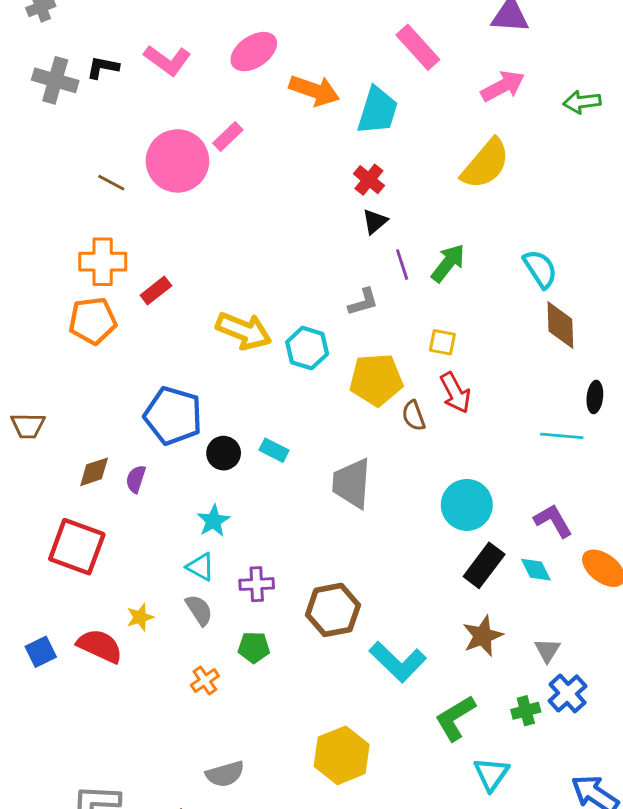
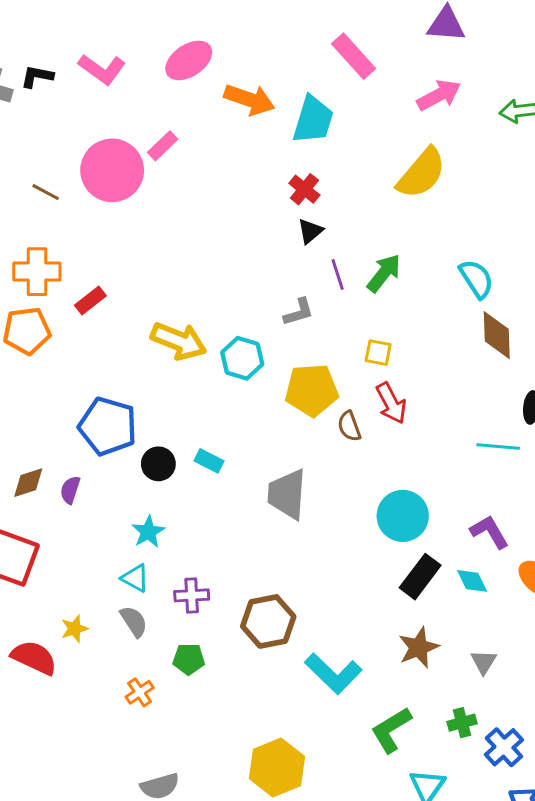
blue cross: (568, 693) -> (504, 747), moved

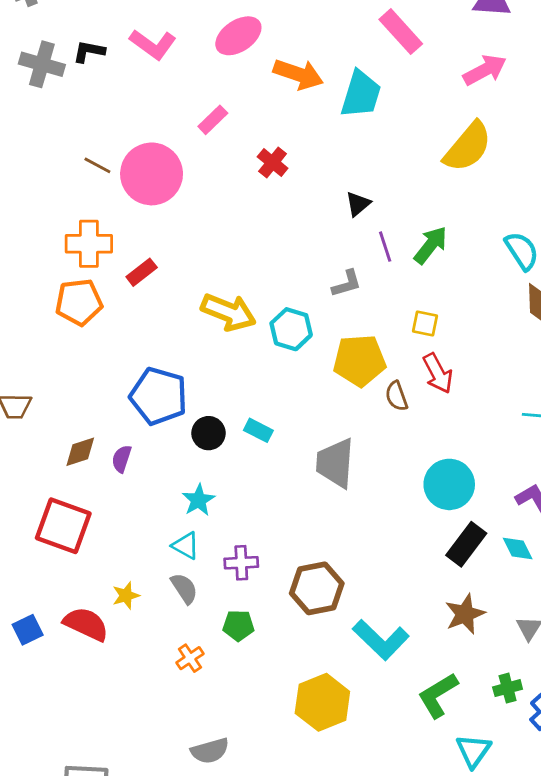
pink circle: (112, 170) -> (152, 174), moved
red cross: (304, 189) -> (273, 163), moved
yellow hexagon: (277, 767) -> (322, 702), moved

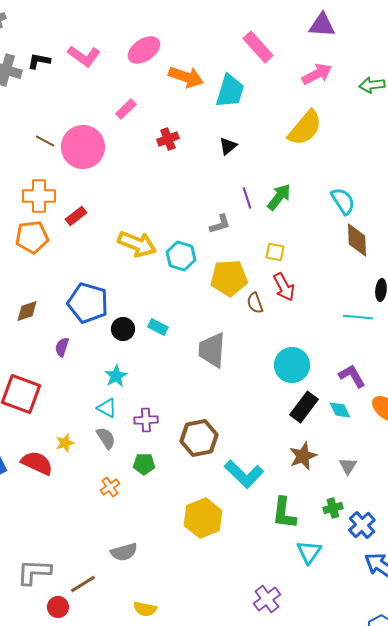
red cross: (273, 163) -> (168, 139), turned 30
black triangle: (358, 204) -> (228, 146), moved
brown diamond: (80, 452) -> (27, 311), moved
green L-shape: (438, 695) -> (284, 513), turned -52

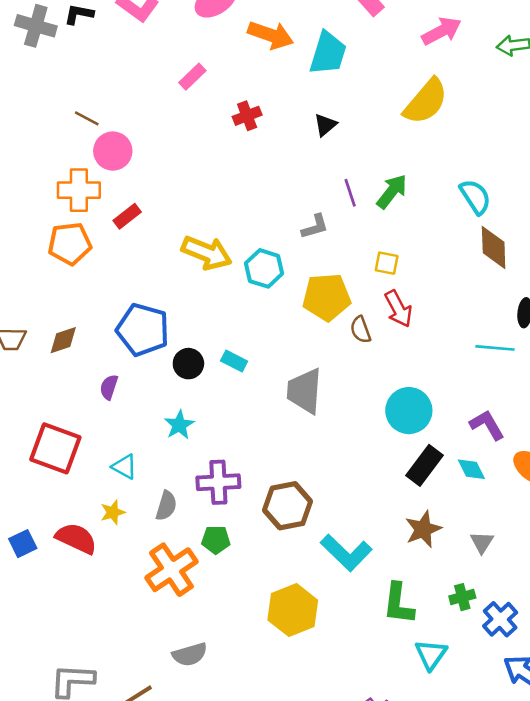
pink circle: (83, 147) -> (113, 151), moved, size x0.7
cyan triangle: (107, 408) -> (125, 467), moved
purple cross: (146, 420) -> (218, 482), size x1.4
gray semicircle: (106, 438) -> (166, 506), turned 50
orange cross: (110, 487) -> (171, 570), size x2.0

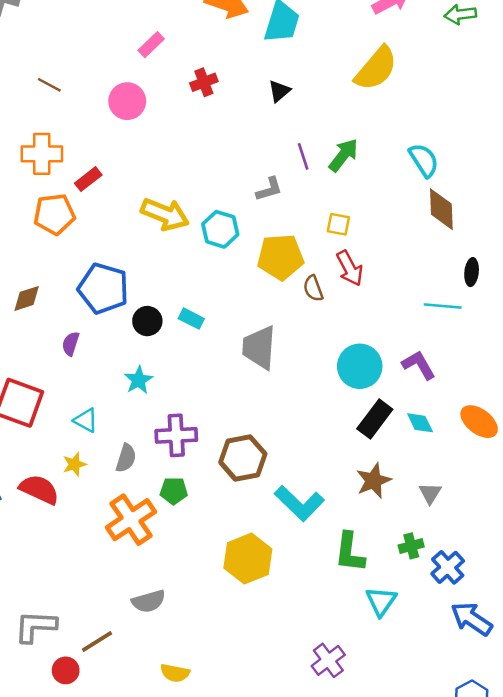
pink circle: (113, 151) -> (127, 101), moved
orange pentagon: (70, 244) -> (54, 214), moved
purple L-shape: (487, 425) -> (419, 365), moved

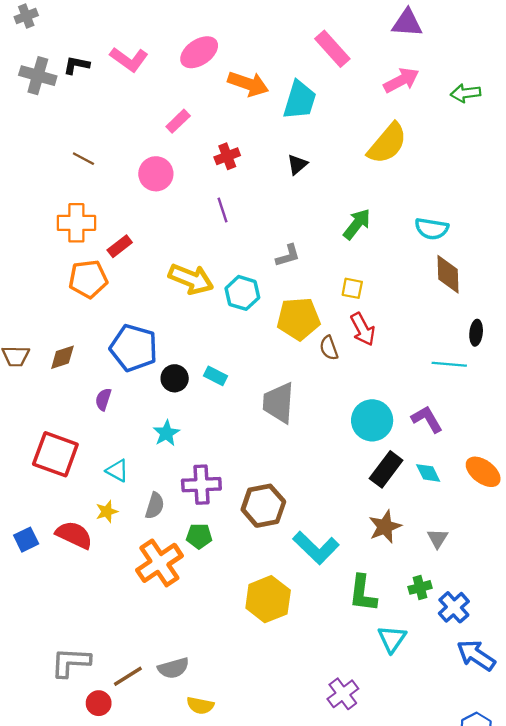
purple line: (303, 156) -> (222, 210), moved
cyan semicircle: (424, 160) -> (432, 229), turned 132
gray semicircle: (149, 601) -> (173, 668), moved

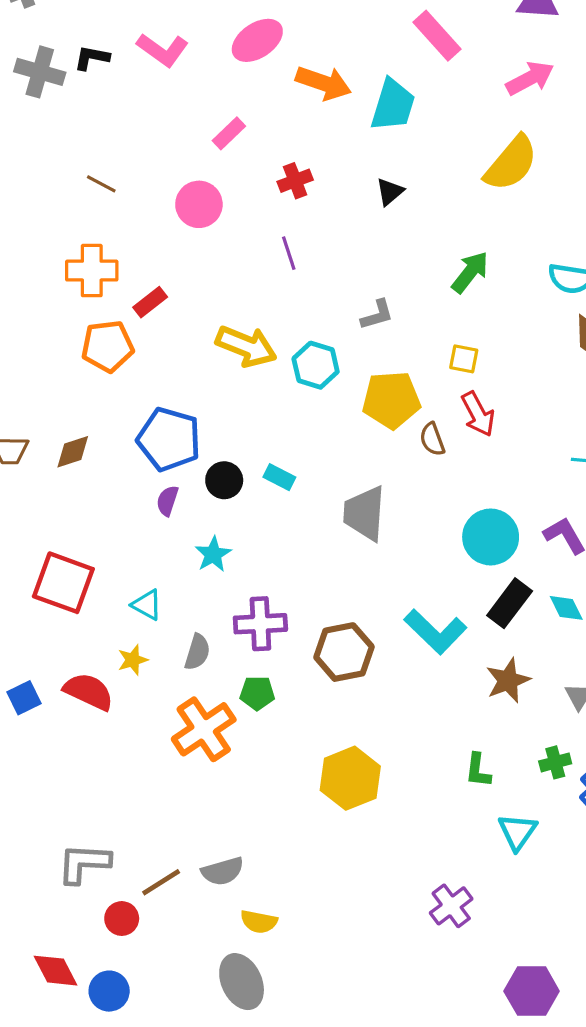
purple semicircle: (103, 399) -> (167, 501), moved
cyan L-shape: (316, 548) -> (435, 632), moved
green L-shape: (363, 593) -> (478, 770), size x0.7

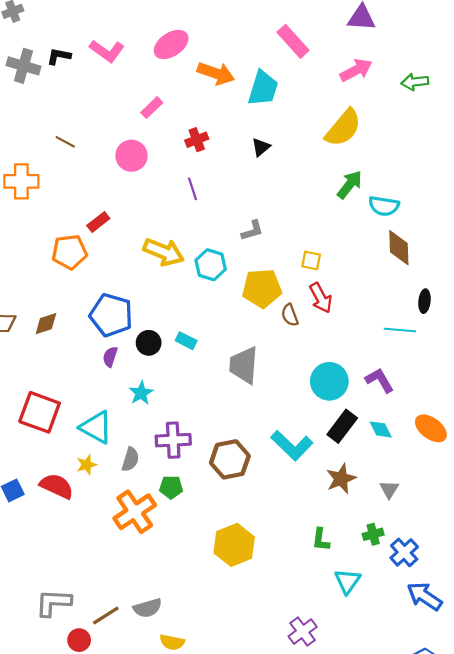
orange cross: (92, 271) -> (21, 181), moved
green arrow: (470, 272) -> (350, 185), moved
cyan triangle: (147, 605) -> (96, 427), size x1.6

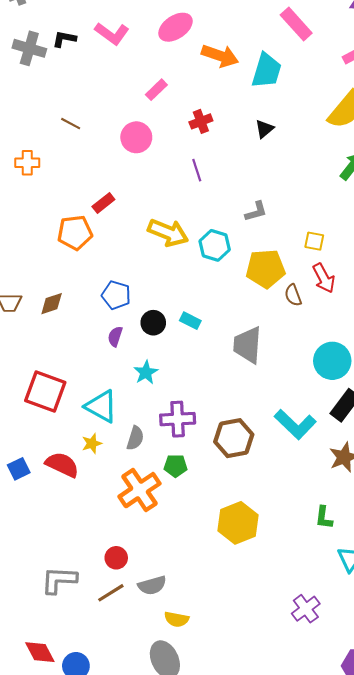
orange cross: (21, 181) -> (27, 163), size x0.7
blue pentagon: (111, 315) -> (116, 295), size x0.7
red circle: (79, 640) -> (116, 558), moved

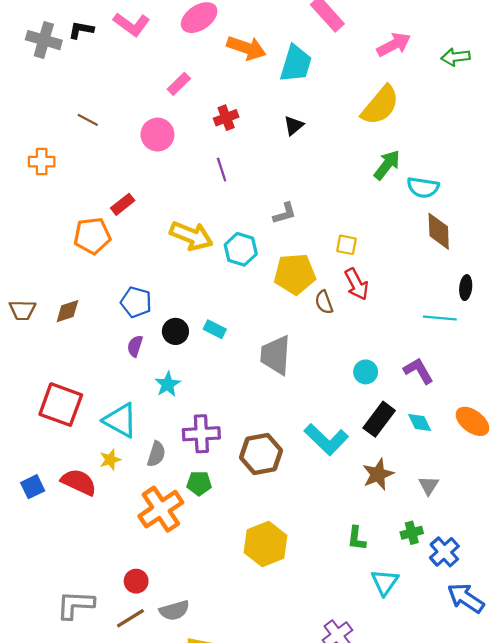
cyan circle: (332, 361) -> (366, 372), size x0.6

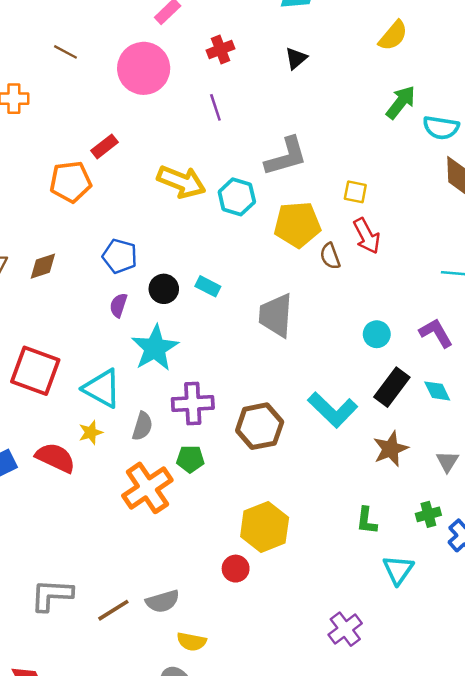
yellow semicircle: (380, 105) -> (393, 36), size x0.7
pink circle: (157, 135) -> (144, 68), size x1.4
gray L-shape: (285, 213) -> (286, 157), size x1.6
cyan star: (168, 384) -> (155, 348), size x1.6
red circle: (136, 581) -> (236, 569), moved

